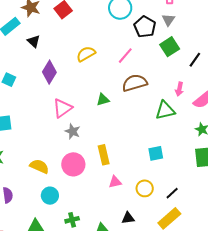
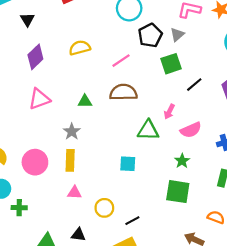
gray star: (73, 131) -> (72, 132), moved
cyan square: (156, 153) -> (128, 164), moved
green cross: (72, 220) -> (19, 208), moved

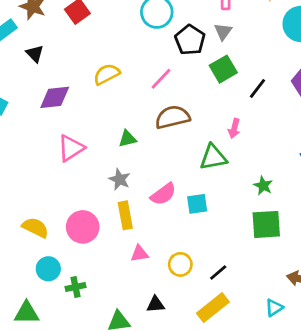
purple diamond: (35, 57) -> (55, 97), turned 50
pink semicircle: (191, 130) -> (163, 194), moved

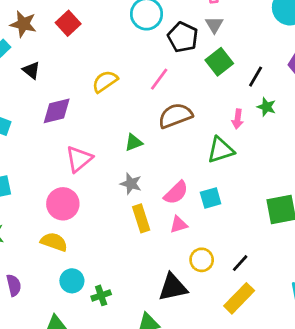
green star: (263, 186) -> (266, 107), moved
pink circle: (83, 227) -> (63, 204), moved
pink triangle: (139, 254) -> (179, 225), moved
black triangle: (156, 304) -> (173, 287), moved, size x1.6

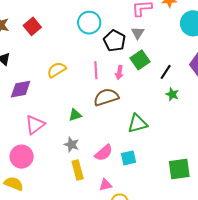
pink line: (159, 79) -> (96, 70), turned -42
pink arrow: (238, 119) -> (119, 72), moved
pink triangle: (179, 225) -> (106, 185), moved

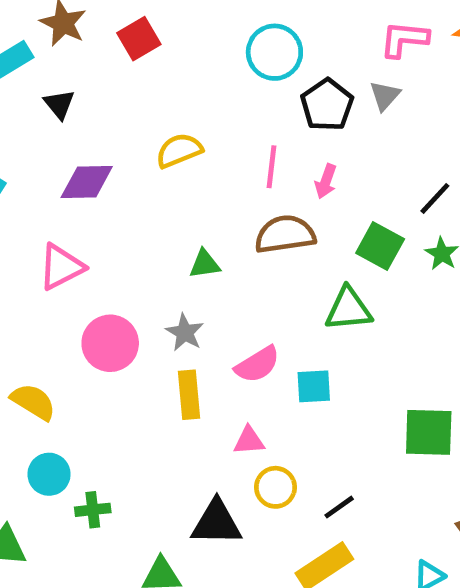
green square: (140, 60) -> (380, 246), moved, turned -36
pink triangle: (35, 125) -> (61, 267), moved
pink circle: (22, 157) -> (110, 343), moved

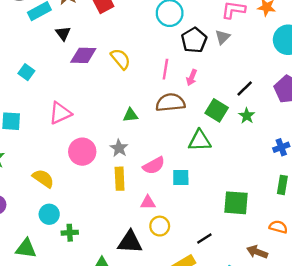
yellow semicircle: (179, 150) -> (121, 59), turned 70
purple diamond: (87, 182) -> (83, 55), moved
black line: (339, 507) -> (204, 239), moved

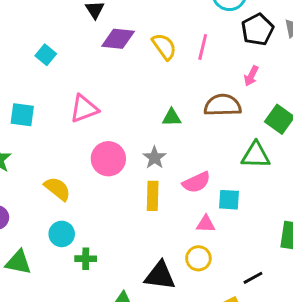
pink line: (165, 69) -> (203, 47), moved
pink triangle: (148, 203) -> (206, 224), moved
green triangle: (26, 248) -> (18, 262), moved

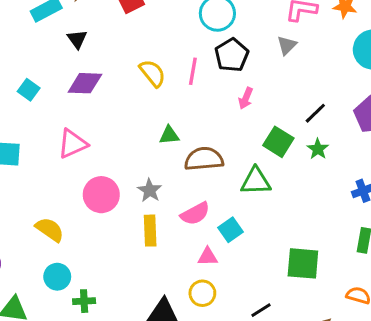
black pentagon: (258, 29) -> (232, 55), moved
purple diamond: (118, 39) -> (85, 83), moved
brown semicircle: (223, 105) -> (204, 159), moved
green triangle: (172, 117) -> (169, 135), moved
cyan square: (229, 200) -> (231, 230), turned -35

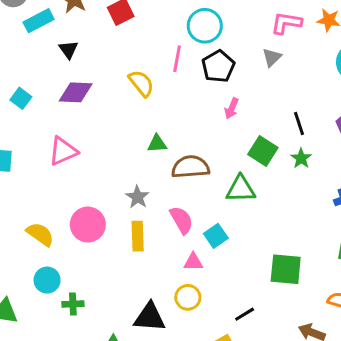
pink line: (193, 71) -> (177, 59), moved
black line: (315, 113) -> (299, 124), turned -65
pink circle: (101, 195) -> (88, 225), moved
pink semicircle: (195, 214) -> (182, 220), turned -92

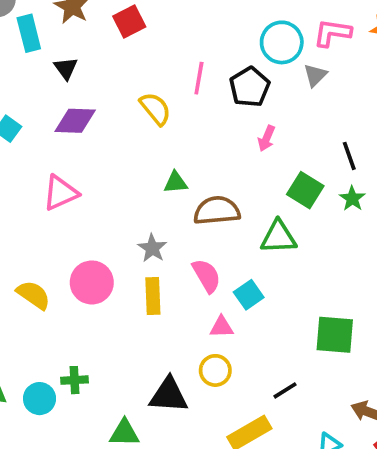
cyan rectangle: (39, 21) -> (29, 33), turned -76
cyan circle: (205, 26) -> (282, 42), moved
cyan circle: (47, 280) -> (40, 399), moved

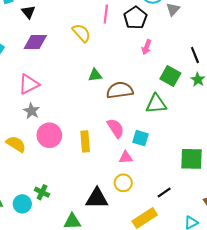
gray star: (152, 248) -> (32, 111), moved
cyan square: (249, 295) -> (141, 138), turned -35
green cross: (74, 380) -> (42, 192), turned 32

